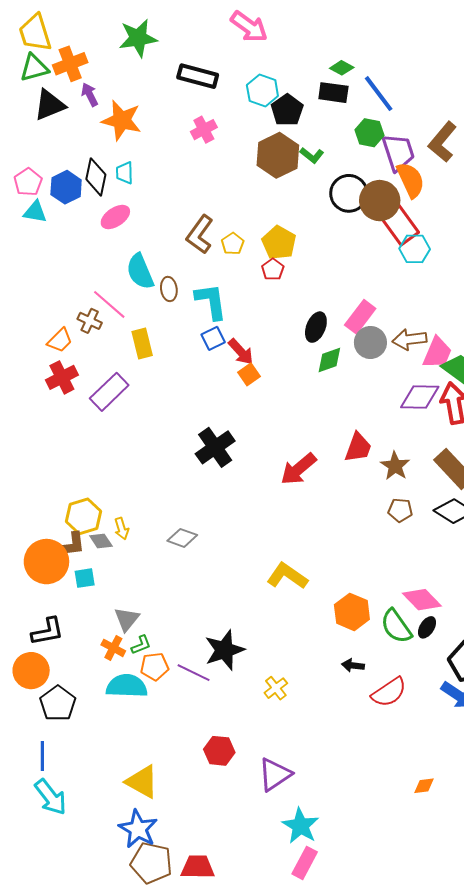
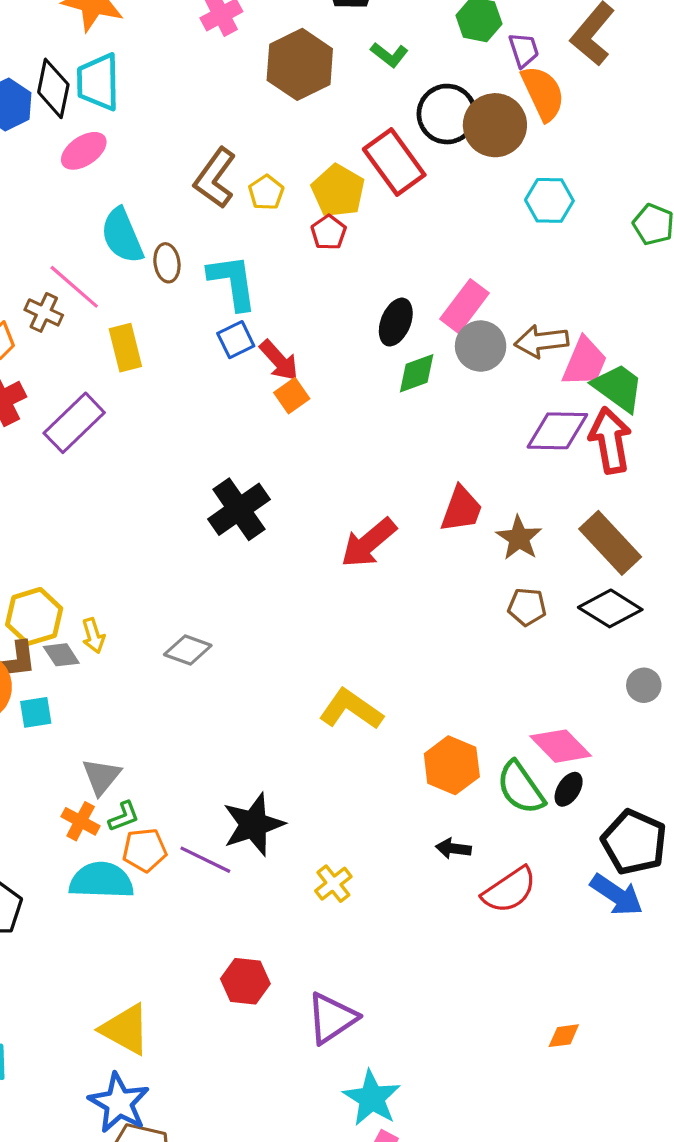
purple trapezoid: (398, 152) -> (524, 50), size x0.6
brown hexagon: (278, 155) -> (300, 64), moved
cyan trapezoid: (125, 173) -> (98, 82), size x1.6
red rectangle: (399, 224) -> (394, 162), moved

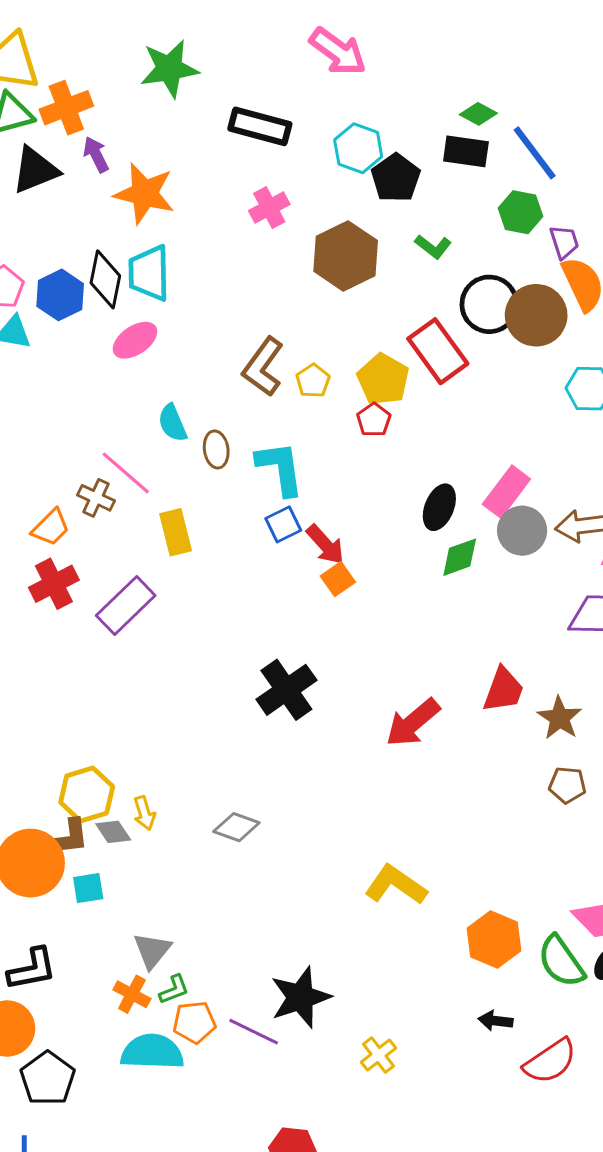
cyan semicircle: (122, 236) -> (172, 423), size x0.7

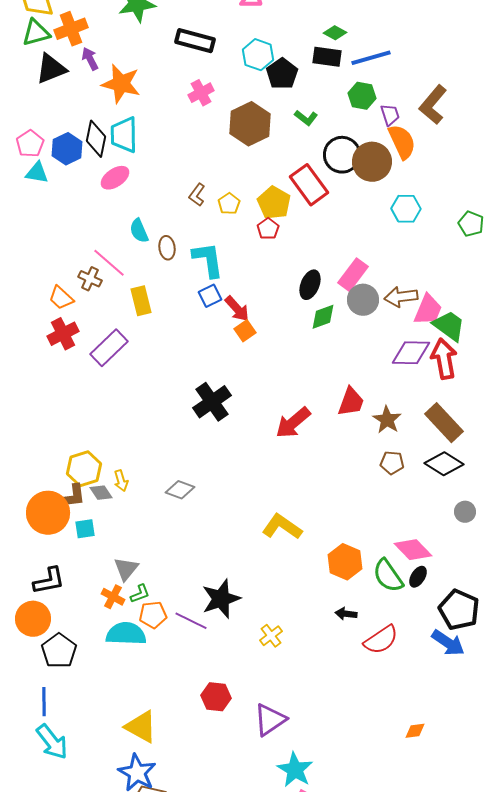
blue line: (535, 153) -> (371, 58), turned -69
brown L-shape: (263, 367) -> (197, 195), size x0.6
orange trapezoid: (51, 528) -> (61, 298), turned 88

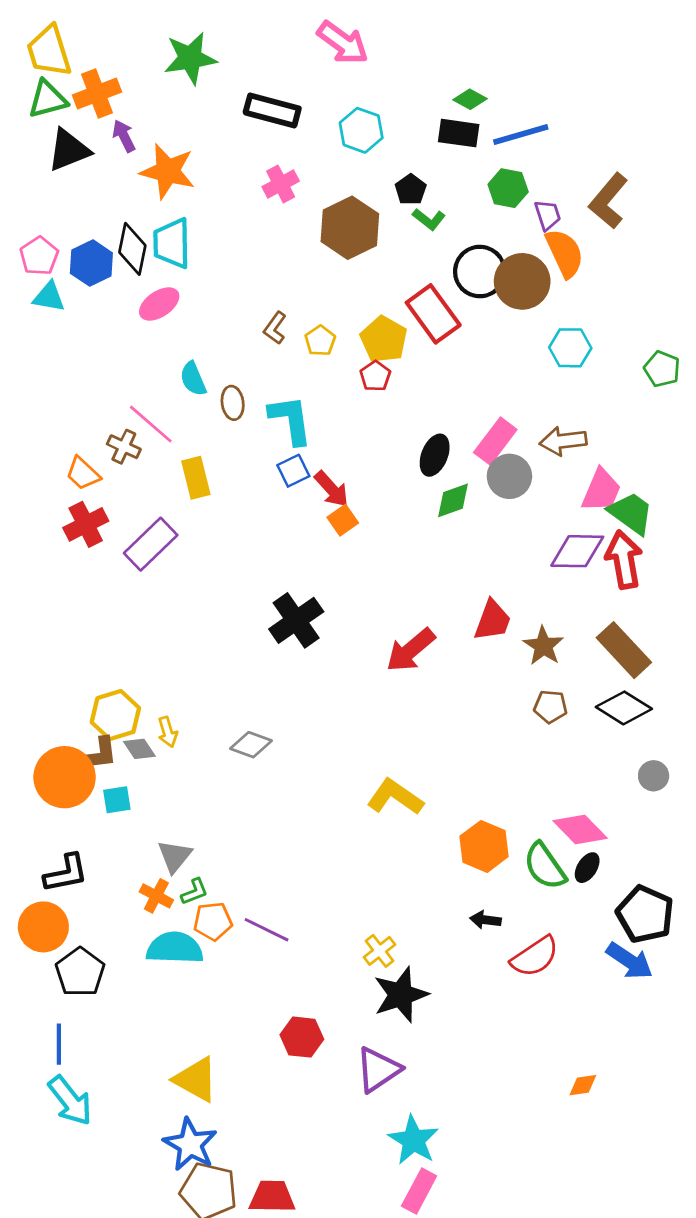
black pentagon: (282, 74) -> (411, 190), moved, size x0.7
brown arrow: (401, 297) -> (563, 441), moved
black star: (221, 599) -> (401, 995), moved

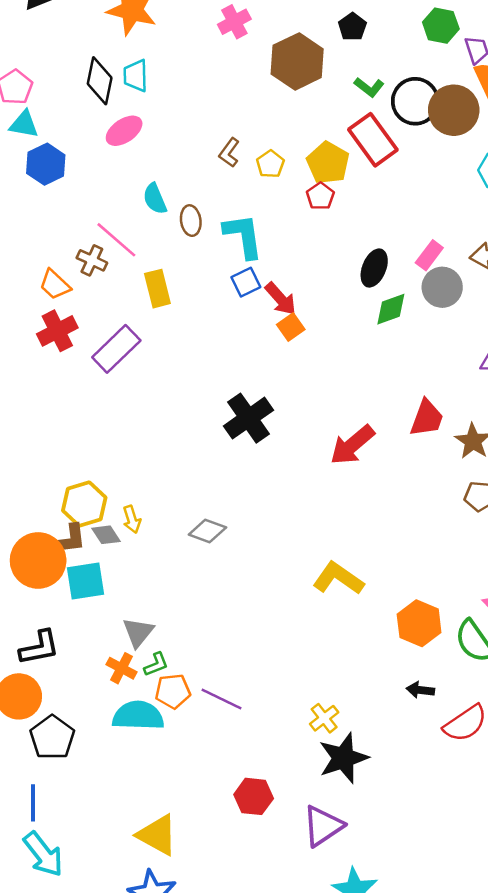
green L-shape: (429, 219) -> (369, 87), moved
cyan trapezoid: (172, 243) -> (136, 76), size x0.7
blue hexagon: (91, 263) -> (46, 164), moved
pink rectangle: (495, 441) -> (429, 255), size x0.7
cyan square: (117, 800) -> (86, 581), size x1.5

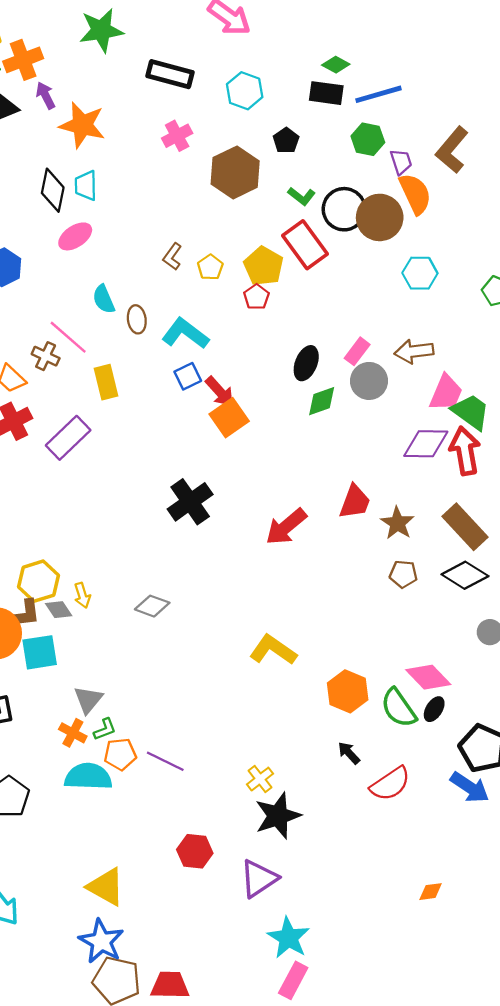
cyan L-shape: (243, 236) -> (185, 334), turned -45
orange square: (291, 327) -> (229, 418), size x1.5
black arrow: (420, 690) -> (349, 753), turned 40

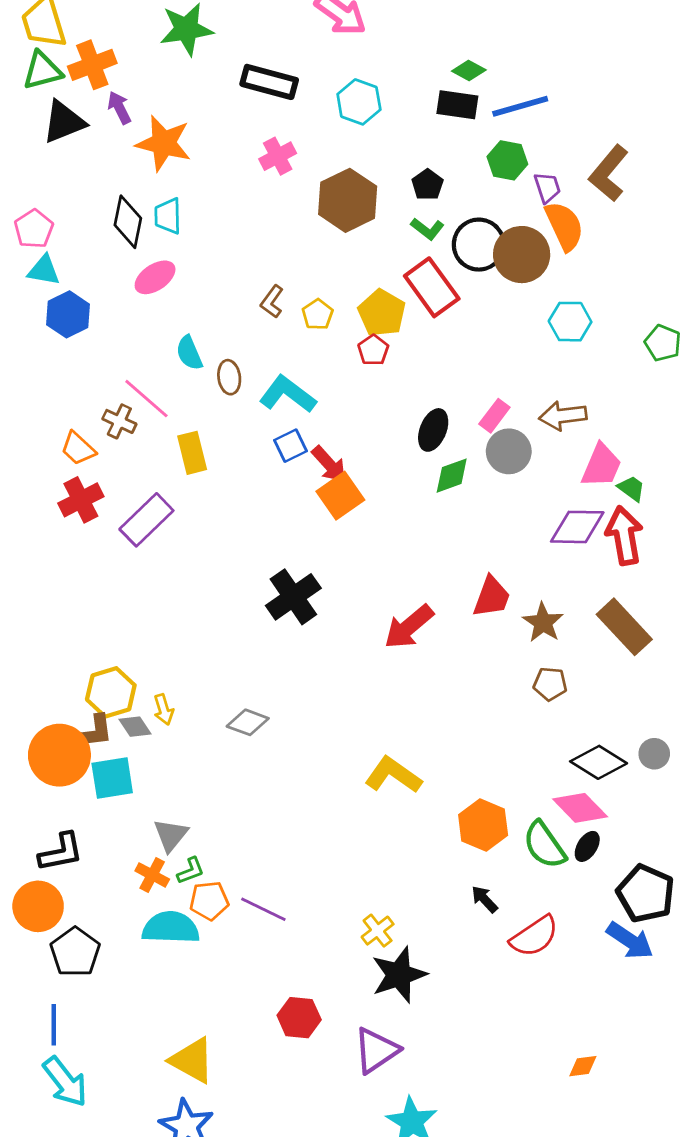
black pentagon: (286, 140) -> (427, 185), moved
green trapezoid: (471, 412) -> (631, 488), size x0.6
black diamond: (465, 575) -> (599, 762), moved

